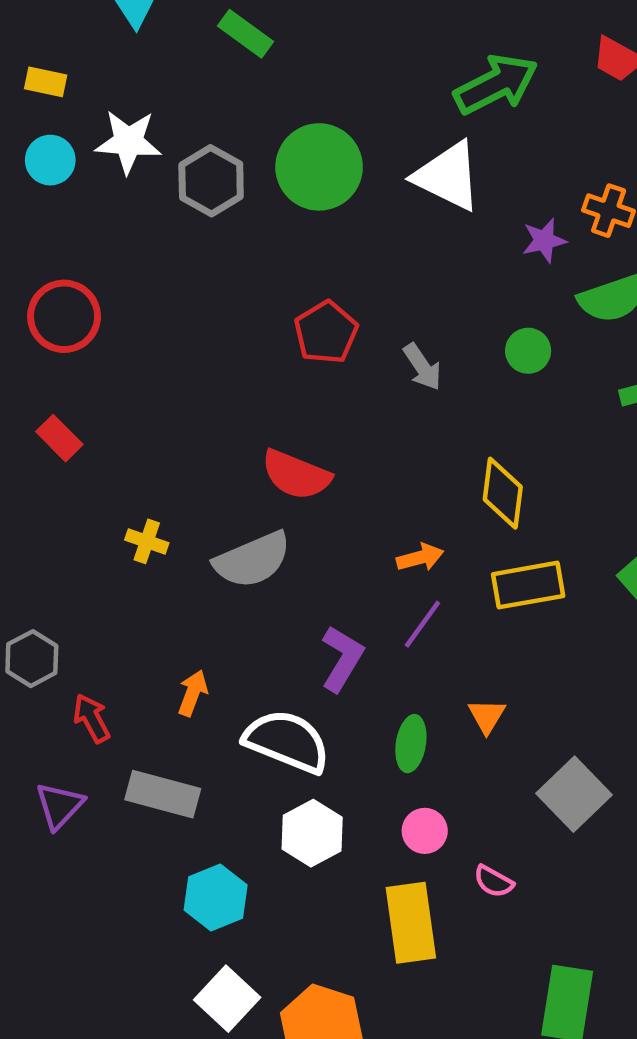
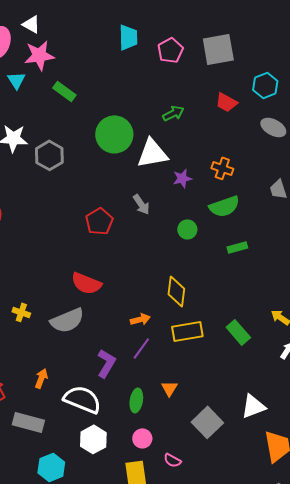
green arrow: (496, 84) -> (173, 113), size x0.6
green circle: (319, 167) -> (114, 134), moved
white triangle: (448, 176) -> (152, 153), turned -36
purple star: (544, 240) -> (182, 178), moved
gray arrow: (422, 367) -> (141, 204), moved

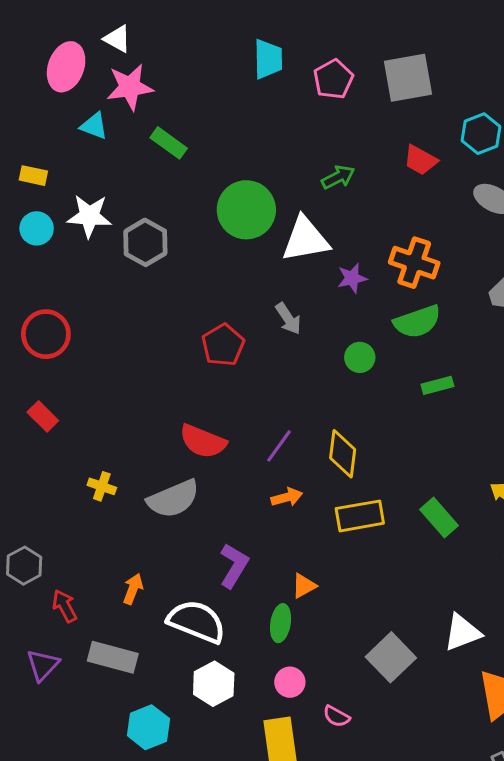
cyan triangle: (16, 80) -> (94, 126), turned -36
orange cross: (222, 168) -> (414, 263), size x1.4
purple line: (141, 348) -> (279, 446), moved
orange triangle: (169, 388) -> (304, 586), moved, turned 30

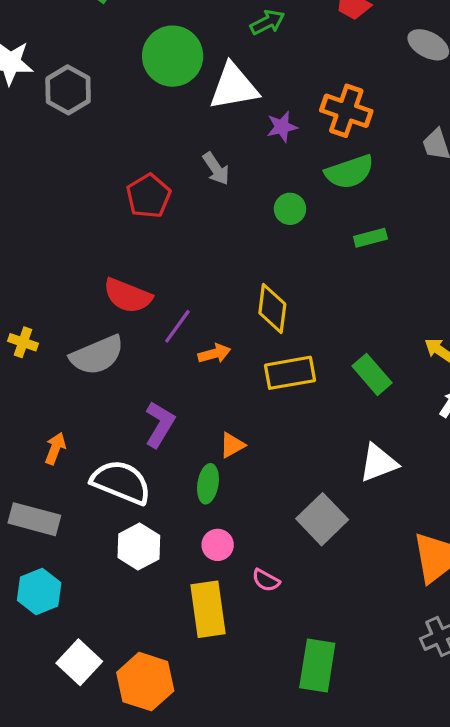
purple line: (279, 446) -> (177, 326), moved
white triangle: (462, 632) -> (378, 463), moved
cyan hexagon: (148, 727) -> (39, 592), moved

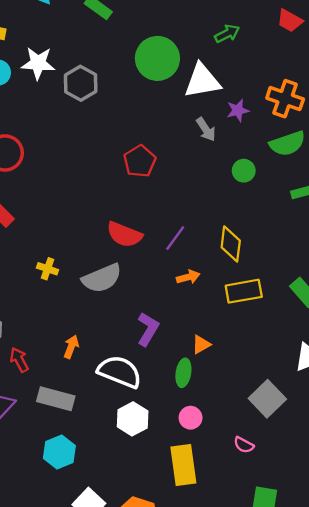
gray arrow: (216, 169) -> (206, 129), moved
purple line: (177, 326) -> (175, 238), moved
pink semicircle: (266, 580) -> (244, 445), moved

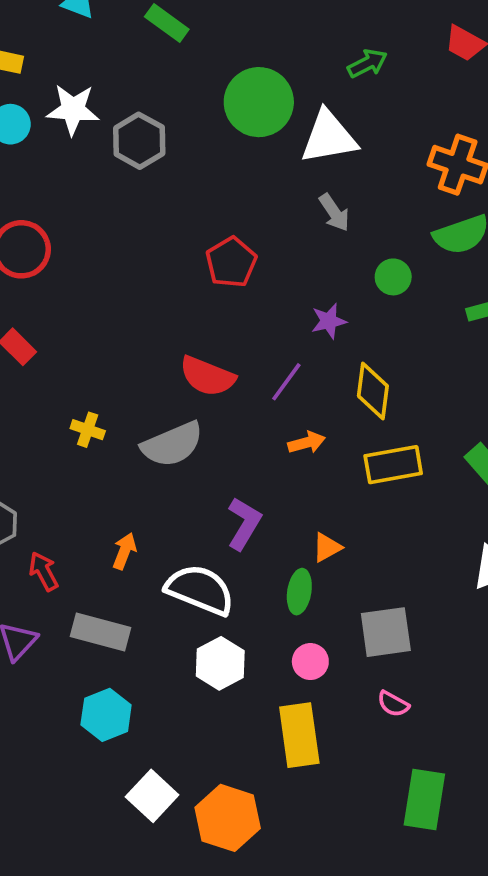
purple star: (238, 110) -> (329, 321), moved
gray square: (267, 399) -> (386, 632), moved, turned 36

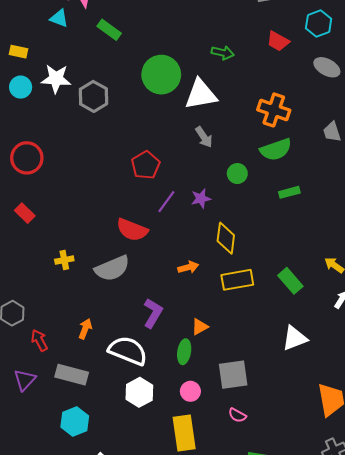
green arrow: (367, 63) -> (223, 53), turned 40
purple line: (286, 382) -> (166, 202), moved
yellow cross: (88, 430) -> (64, 260), turned -30

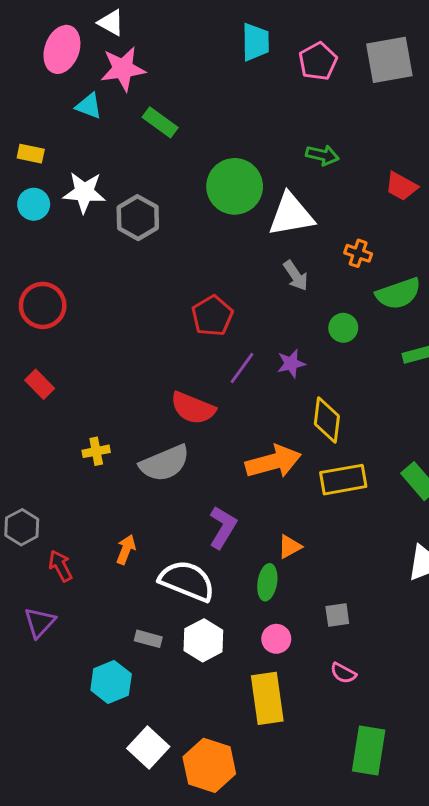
red trapezoid: (278, 41) -> (401, 186), moved
orange cross: (274, 110) -> (358, 253), moved, size x0.6
orange arrow: (188, 267) -> (273, 462), size x1.8
gray rectangle: (72, 375) -> (148, 639), moved, size x0.6
gray square: (233, 375) -> (337, 615), size x0.6

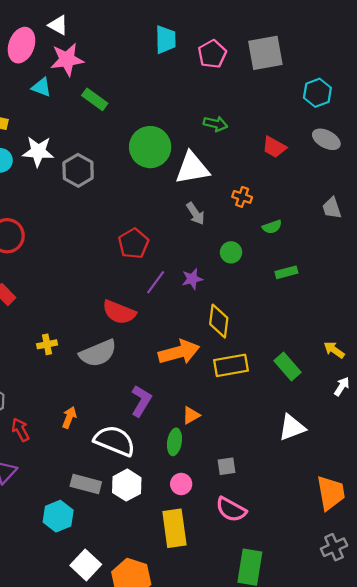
green semicircle: (398, 294) -> (272, 227), size x0.6
gray rectangle: (148, 639) -> (86, 484), size x1.5
pink semicircle: (343, 673) -> (231, 509), size x1.6

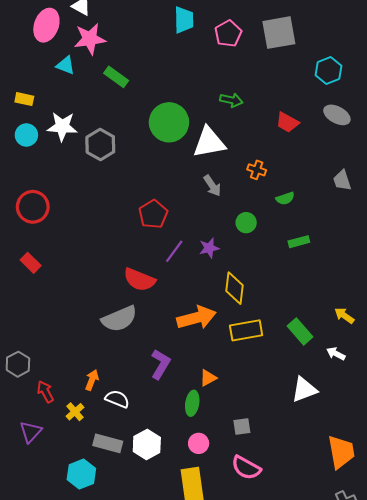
yellow cross: (47, 344) -> (75, 412), moved, turned -30
white arrow: (342, 386) -> (336, 354), moved, turned -96
white semicircle: (115, 441) -> (117, 399), moved, size x0.6

